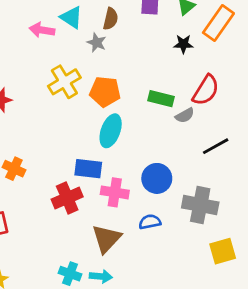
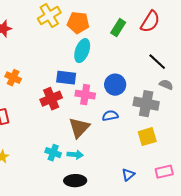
green rectangle: (161, 99) -> (118, 28), turned -72
gray semicircle: (185, 115) -> (166, 85), moved, turned -128
black line: (216, 146) -> (157, 62), turned 72
yellow square: (223, 251) -> (147, 137), moved

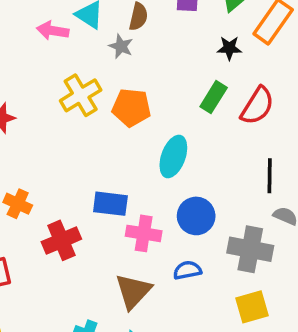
green rectangle: (118, 28) -> (214, 97), moved
cyan ellipse: (82, 51) -> (173, 157), moved
black line: (157, 62) -> (270, 176), turned 48
red cross: (51, 99) -> (61, 240), moved

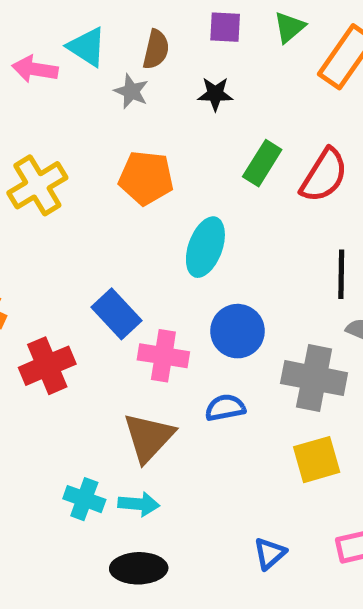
black star: (229, 48) -> (215, 94), moved
yellow cross: (81, 95) -> (37, 185), moved
blue rectangle: (110, 204) -> (116, 314), turned 40

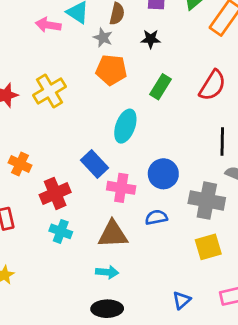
green rectangle: (262, 163) -> (160, 87), moved
orange pentagon: (146, 178) -> (111, 70), moved
cyan ellipse: (205, 247) -> (125, 126), moved
brown triangle: (149, 437) -> (113, 234), turned 44
cyan cross: (84, 499) -> (61, 231), moved

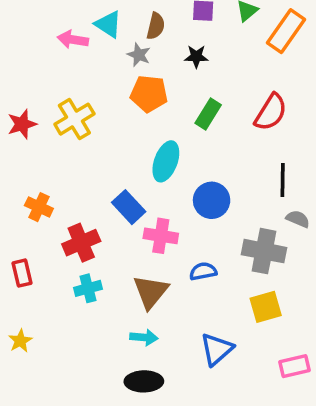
blue circle: (163, 174) -> (212, 200), moved
cyan cross: (61, 231) -> (88, 288), turned -35
brown triangle: (113, 234) -> (151, 292), turned -48
blue triangle: (182, 300) -> (217, 349), moved, size x1.5

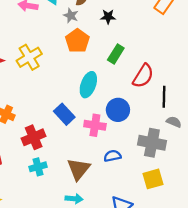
orange pentagon: (149, 94) -> (77, 41), turned 30
red semicircle: (271, 112) -> (143, 76), moved
pink cross: (161, 236) -> (95, 125), moved

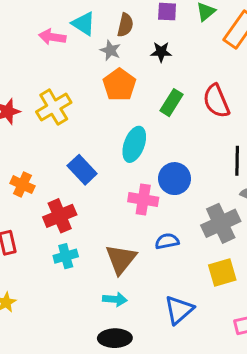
red semicircle: (143, 76) -> (216, 101), moved, turned 125
blue rectangle: (64, 114) -> (82, 170), moved
gray cross: (152, 143) -> (221, 223), turned -36

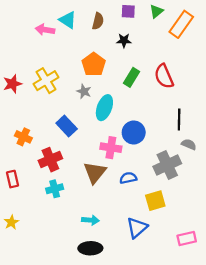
gray star: (110, 50) -> (84, 91), moved
brown triangle: (121, 259) -> (95, 173), moved
yellow square: (222, 273) -> (155, 201), moved

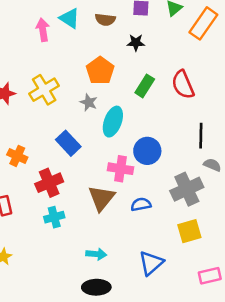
brown semicircle: (98, 21) -> (105, 20), turned 84
pink arrow: (45, 30) -> (43, 30), turned 72
yellow square: (155, 201) -> (189, 231), moved

